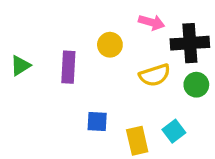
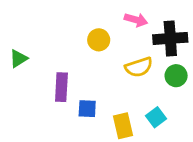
purple rectangle: (68, 67) -> (61, 87), moved

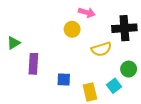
pink arrow: (136, 20) -> (87, 13), moved
green circle: (176, 76) -> (129, 69), moved
purple rectangle: (61, 87) -> (33, 64), moved

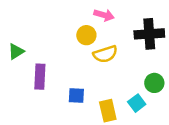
yellow semicircle: (101, 49) -> (105, 54), moved

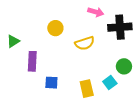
pink arrow: (104, 15) -> (96, 12), moved
yellow circle: (86, 35) -> (55, 28), moved
blue square: (76, 96) -> (51, 83), moved

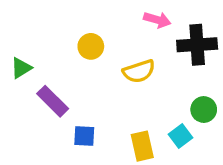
purple rectangle: (32, 61) -> (53, 101), turned -48

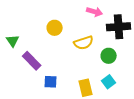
green triangle: (21, 68) -> (13, 41), turned -32
green circle: (204, 109) -> (109, 56), moved

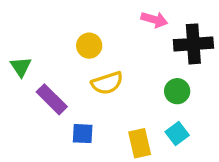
yellow semicircle: (84, 43) -> (107, 83), moved

